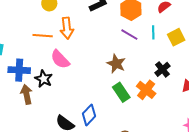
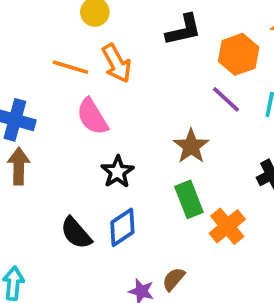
orange arrow: (67, 28) -> (117, 63), turned -35
black star: (44, 79) -> (117, 172), moved
orange cross: (146, 90) -> (227, 226), moved

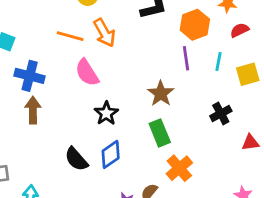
purple line: (226, 99) -> (186, 58), turned 40
orange cross: (227, 226) -> (179, 168), moved

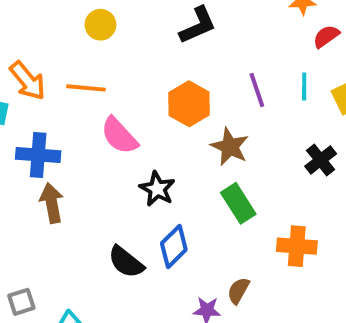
orange hexagon: (195, 25) -> (189, 104), moved
orange arrow: (104, 33) -> (28, 81), moved
orange cross: (179, 168) -> (297, 246), moved, turned -35

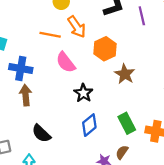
orange arrow: (28, 81) -> (77, 27), moved
purple line: (257, 90) -> (142, 16), moved
green rectangle: (238, 203) -> (127, 123), moved
black semicircle: (126, 262) -> (41, 133), moved

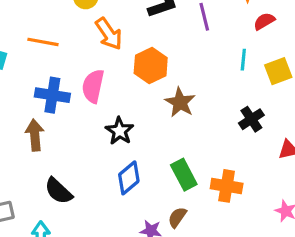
orange line: (50, 35) -> (43, 42), moved
pink semicircle: (66, 62) -> (93, 86), turned 50
blue cross: (21, 69) -> (52, 95), moved

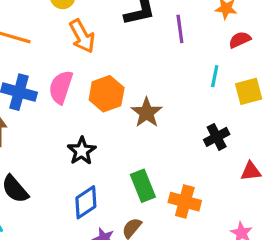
orange hexagon: (151, 66) -> (107, 94), moved
black star: (120, 131) -> (82, 151), moved
blue diamond: (129, 178) -> (86, 202), moved

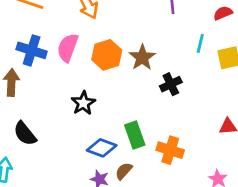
brown star: (147, 113) -> (142, 58), moved
black cross: (217, 137) -> (171, 84), moved
blue diamond: (86, 202) -> (102, 148), moved, turned 52

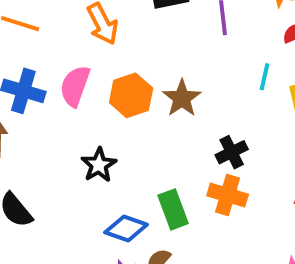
black cross: (171, 84) -> (232, 152), moved
orange cross: (170, 150) -> (228, 195), moved

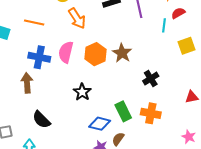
cyan line: (264, 77) -> (164, 25), moved
orange cross: (228, 195) -> (151, 113), moved

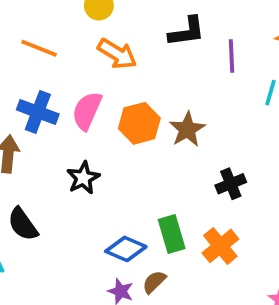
orange arrow: (77, 18) -> (117, 54), turned -35
black star: (82, 92) -> (83, 178), moved
orange cross: (151, 113) -> (220, 246), turned 30

